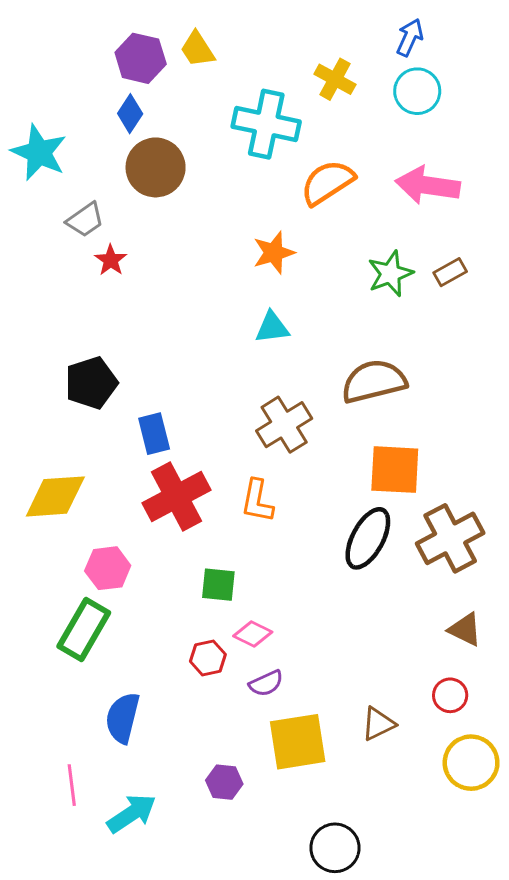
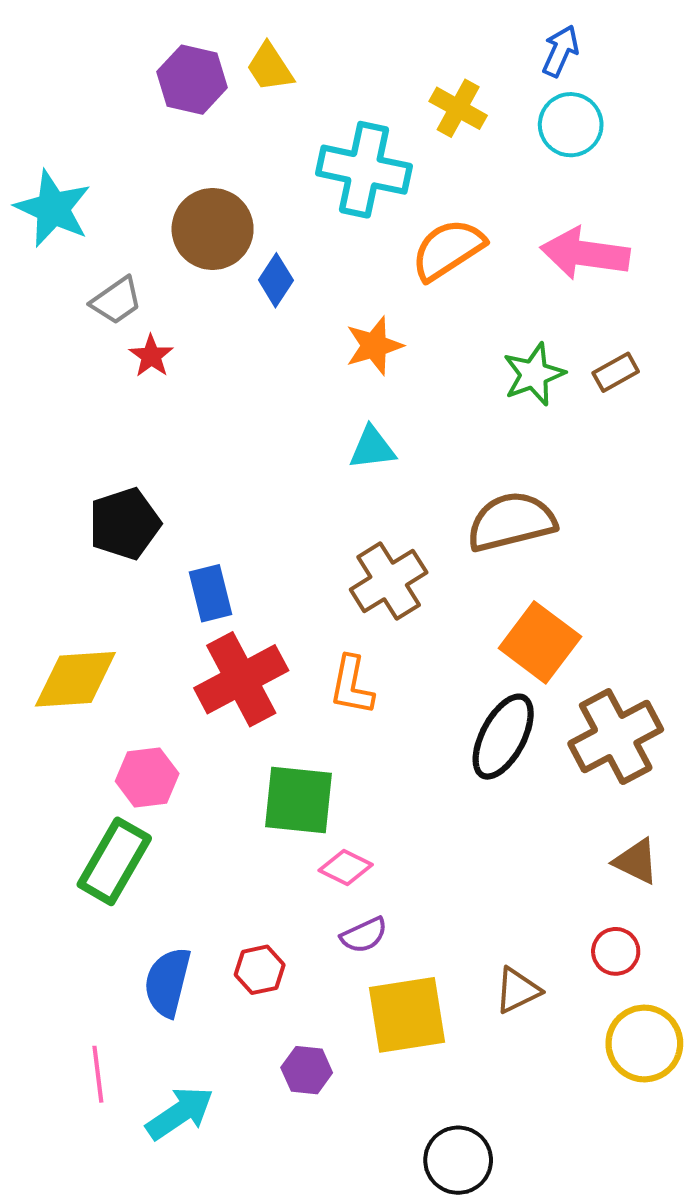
blue diamond: (130, 114) -> (276, 280), moved
orange square: (395, 470) -> (540, 642), turned 34
green square: (218, 585) -> (298, 800), size x1.5
red hexagon: (208, 658) -> (260, 970), moved

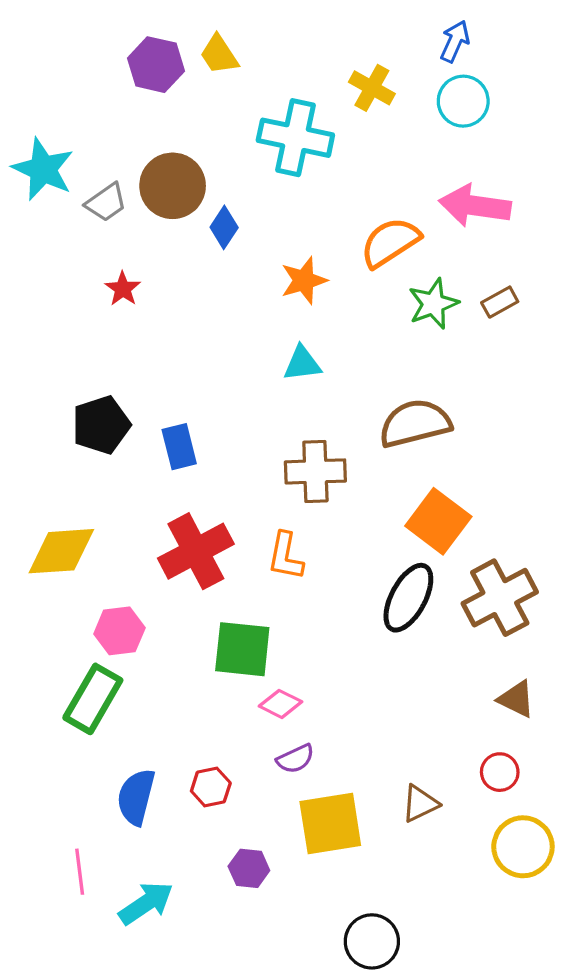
orange semicircle: (448, 249) -> (390, 242), moved
gray trapezoid: (116, 301) -> (106, 202), moved
brown cross: (389, 581) -> (315, 471), turned 30
blue rectangle: (211, 593) -> (179, 447), moved

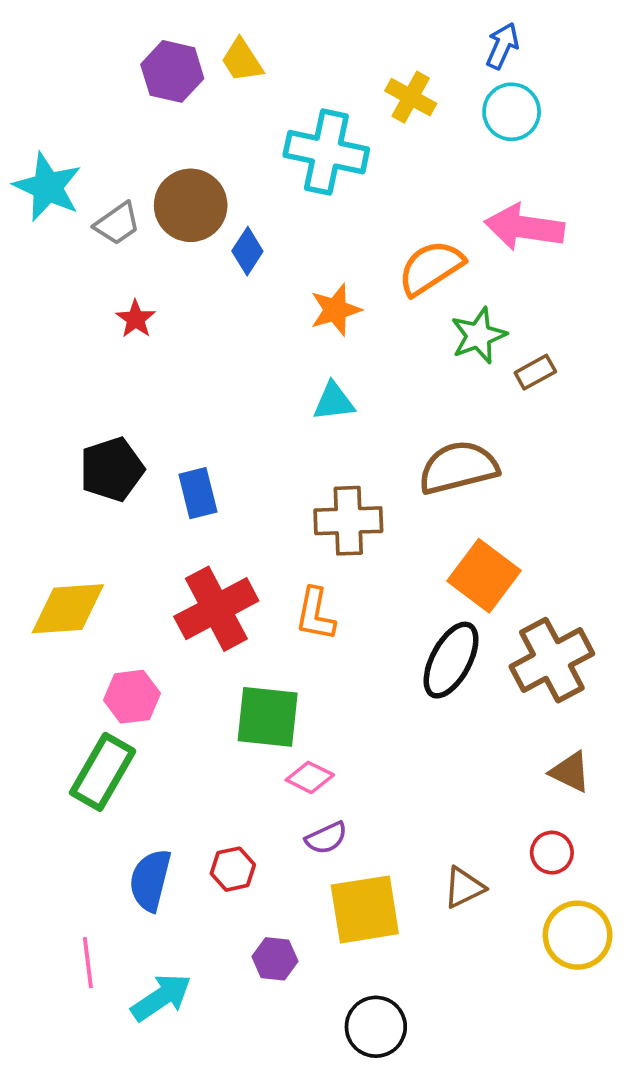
brown rectangle: (500, 302) -> (535, 372), moved
black circle: (372, 941) -> (376, 1027), moved

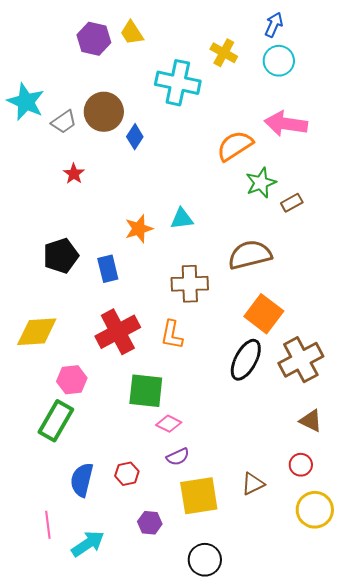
orange star: (335, 310) -> (139, 229), moved

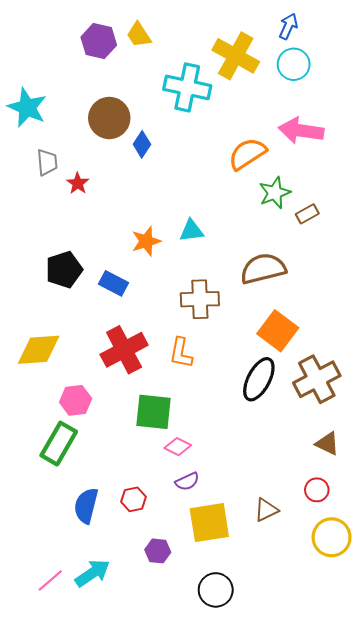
yellow cross: (224, 53) -> (236, 56), size x1.6
gray trapezoid: (64, 122) -> (47, 162), moved, turned -60
blue rectangle: (108, 269) -> (113, 283), turned -48
pink line: (48, 525) -> (50, 580), moved, turned 56

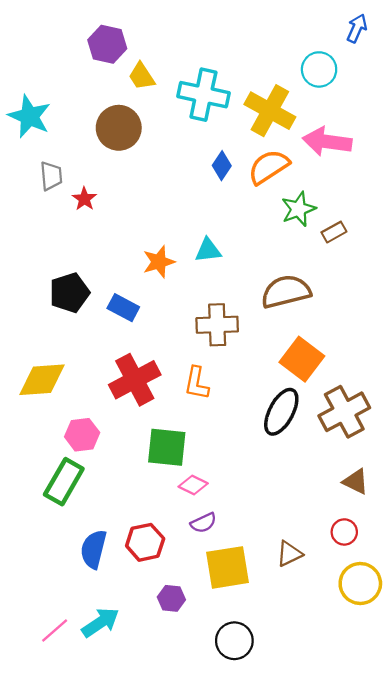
blue arrow: (288, 26) -> (357, 28), moved
yellow trapezoid: (139, 35) -> (142, 76), moved
yellow cross: (236, 56) -> (270, 111), moved
blue diamond: (142, 144) -> (222, 166), moved
red hexagon: (133, 499) -> (145, 542), size x1.4

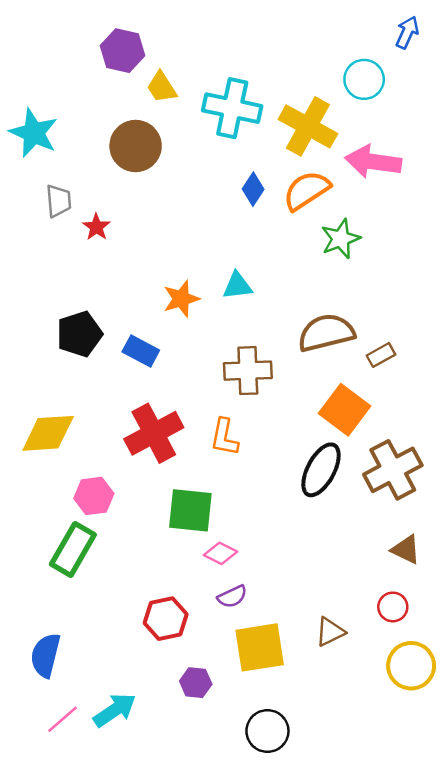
brown rectangle: (334, 232) -> (381, 355), moved
blue semicircle: (94, 549) -> (45, 655), moved

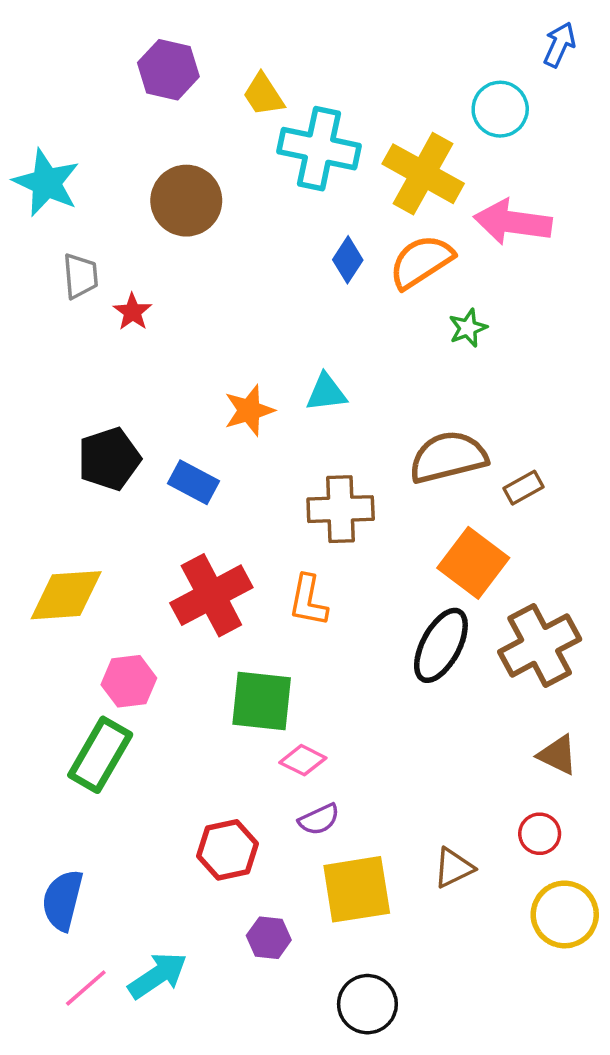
yellow trapezoid: (162, 87) -> (263, 95), moved
green star: (341, 239) -> (468, 328), size x0.7

